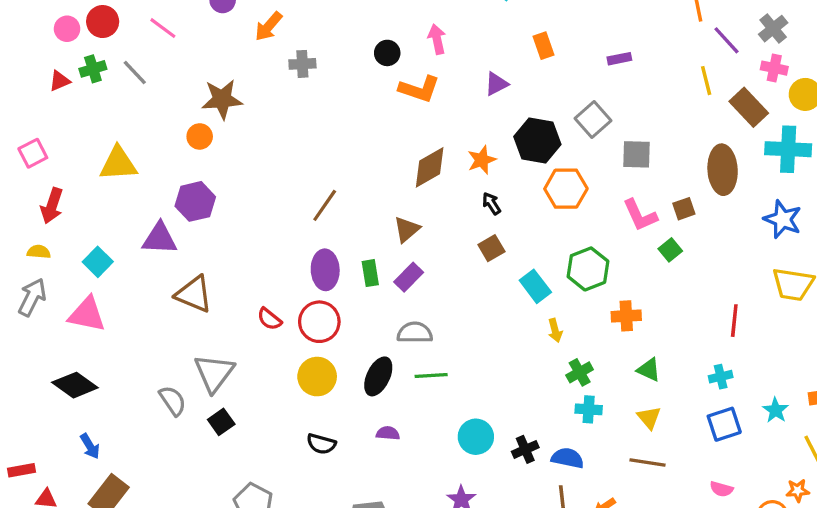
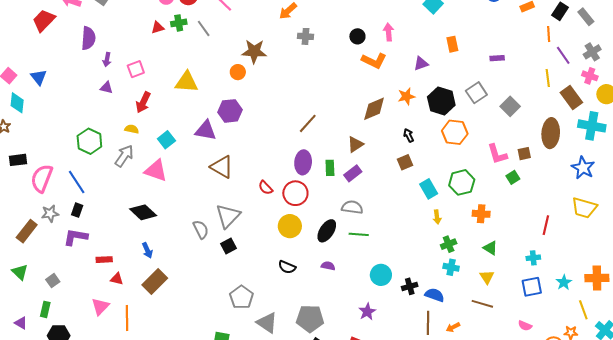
gray square: (637, 154) -> (510, 106), moved, turned 36
orange star: (482, 160) -> (406, 96), moved

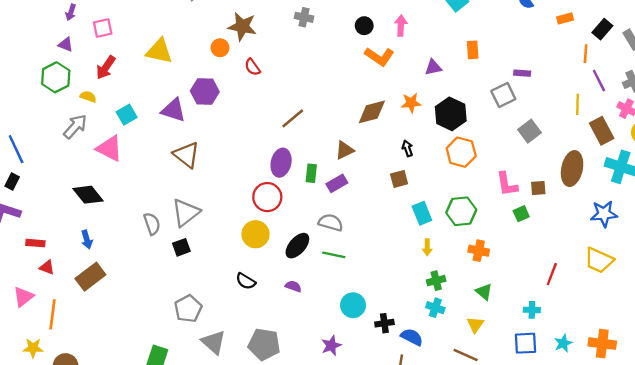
gray square: (476, 93) -> (503, 95), moved
green hexagon: (89, 141) -> (56, 77), moved
blue star: (583, 168) -> (604, 214), turned 30
red semicircle: (266, 188) -> (252, 67), moved

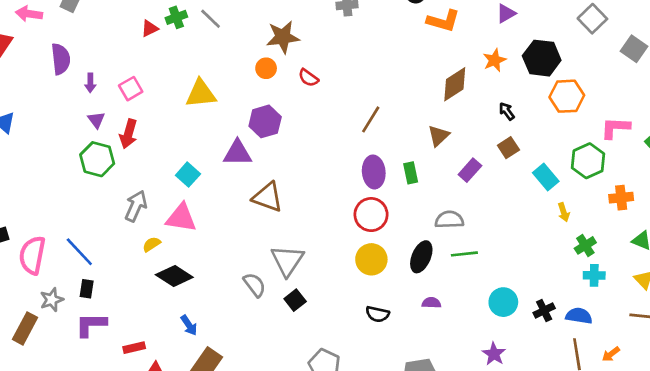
purple triangle: (66, 45) -> (96, 120), turned 49
red arrow: (106, 67) -> (128, 134), moved
yellow semicircle: (88, 97) -> (152, 244), moved, turned -35
purple rectangle: (337, 183) -> (470, 170), moved
pink L-shape: (507, 184) -> (615, 128), moved, turned 120

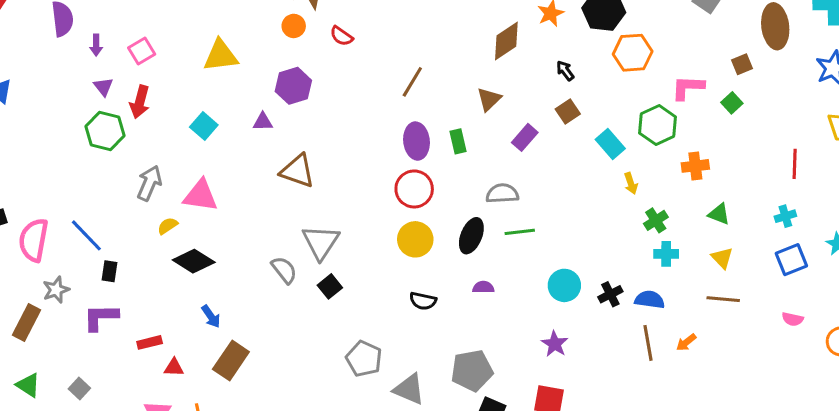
purple triangle: (237, 153) -> (263, 122), size x0.6
cyan square: (188, 175) -> (204, 126), moved
black rectangle: (87, 289) -> (110, 271), moved

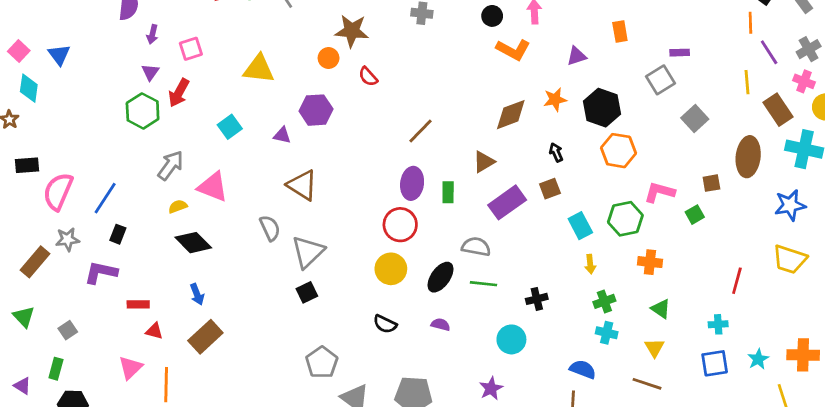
purple rectangle: (525, 137) -> (507, 202), size x1.5
blue line: (86, 235) -> (105, 198), turned 64
gray semicircle: (284, 270) -> (270, 228), moved
black cross: (610, 294) -> (537, 299), moved

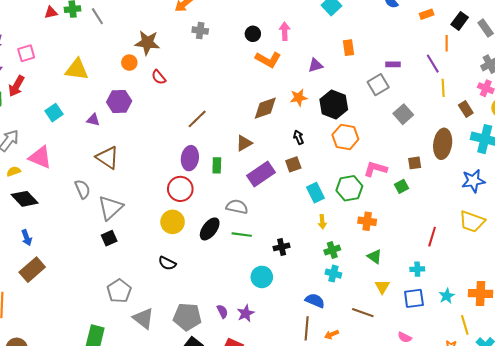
purple line: (769, 52) -> (433, 64), moved
brown rectangle: (778, 110) -> (466, 109), size x0.7
purple semicircle: (440, 325) -> (222, 311), moved, turned 48
yellow triangle: (655, 348) -> (382, 287), moved

